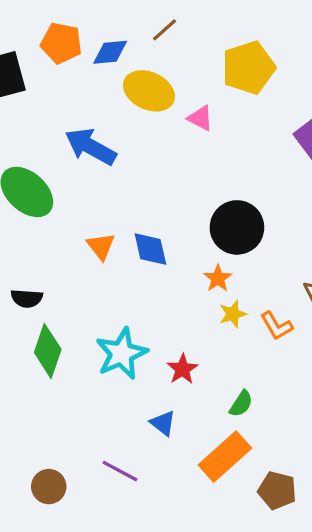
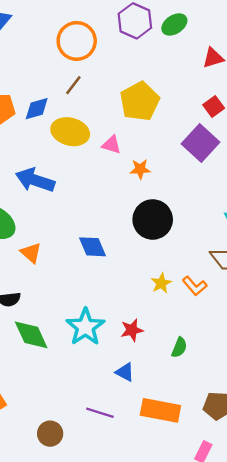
orange triangle: (101, 246) -> (31, 253), moved
orange star: (218, 278) -> (140, 169), moved, turned -30
green diamond: (48, 351) -> (31, 335), turned -33
red star: (182, 369) -> (132, 330), turned 30
orange rectangle: (225, 457) -> (160, 410), moved, turned 63

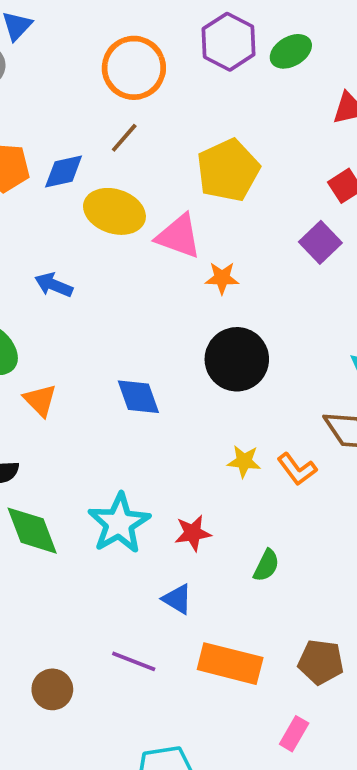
purple square: (200, 143) -> (320, 242), size x0.7
pink triangle: (111, 145) -> (179, 236), size x1.5
blue arrow: (35, 180) -> (54, 285), size x0.6
yellow star: (161, 283) -> (244, 461), turned 30

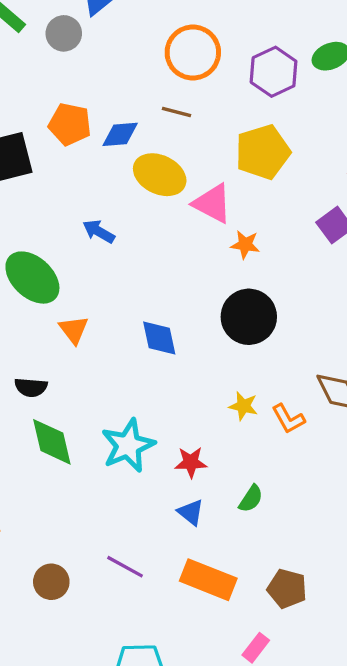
purple hexagon: (228, 42) -> (274, 72), moved
brown line: (124, 138) -> (176, 112), turned 56
blue triangle: (177, 599) -> (191, 512), moved

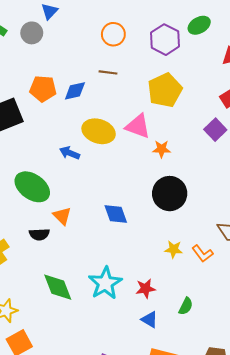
orange circle: (193, 53) -> (113, 34), size x0.7
yellow ellipse: (160, 175) -> (99, 131), moved
black semicircle: (31, 387) -> (39, 234), moved

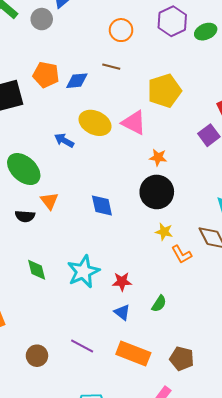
purple hexagon: (165, 40) -> (172, 21), moved
orange star: (162, 149) -> (158, 157), moved
yellow star: (174, 249) -> (164, 232), moved
green diamond: (58, 287) -> (37, 270), size x0.7

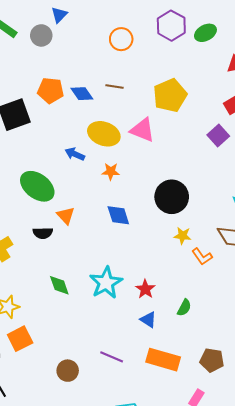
brown line: (111, 67) -> (115, 87), moved
blue diamond: (77, 81) -> (82, 94), turned 65
orange star: (158, 157) -> (111, 171), moved
red star: (122, 282) -> (145, 289), turned -30

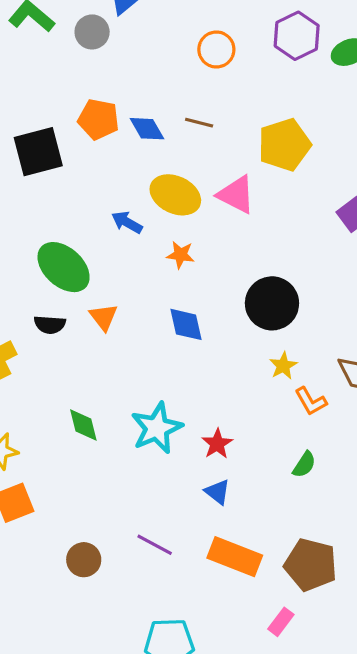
black semicircle: (43, 233) -> (50, 325), moved
yellow star: (183, 236) -> (283, 366), turned 30
green semicircle: (184, 308) -> (304, 465), moved
brown pentagon: (212, 360) -> (311, 565), size x1.4

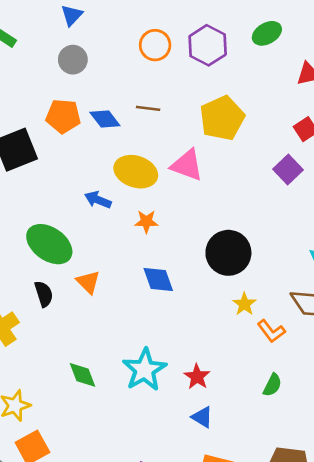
gray circle: (92, 32) -> (73, 60), moved
purple hexagon: (297, 36) -> (208, 45), moved
black semicircle: (50, 325) -> (44, 294), turned -105

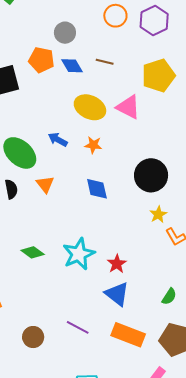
gray circle: (73, 60) -> (65, 33), moved
blue arrow: (98, 200) -> (58, 140), moved
green diamond: (83, 375) -> (33, 252), turned -40
green semicircle: (272, 385) -> (169, 297), moved
blue triangle: (202, 417) -> (117, 294), size x1.5

